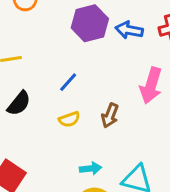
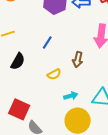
yellow semicircle: (69, 119) -> (54, 74), moved

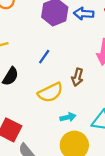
yellow semicircle: (54, 74) -> (50, 92), size x1.6

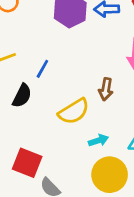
blue line: (44, 57) -> (42, 69), moved

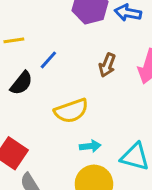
brown arrow: (106, 89) -> (107, 65), moved

